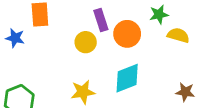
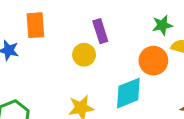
orange circle: (127, 34) -> (153, 61), moved

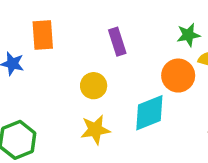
yellow circle: (84, 55) -> (94, 86), moved

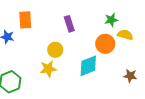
yellow star: (95, 130) -> (48, 69), moved

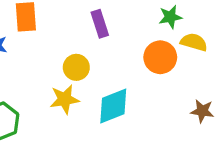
cyan diamond: (88, 66) -> (113, 106), moved

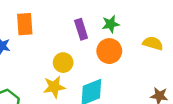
green star: (170, 17) -> (111, 24), moved
orange circle: (160, 57) -> (109, 51), moved

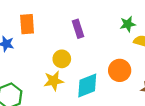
green star: (111, 24) -> (128, 24), moved
orange circle: (109, 51) -> (120, 70), moved

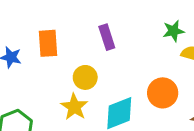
orange rectangle: (27, 24) -> (48, 43), moved
yellow star: (54, 81) -> (74, 107), turned -30

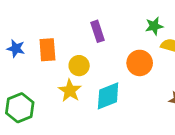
orange rectangle: (48, 43) -> (47, 50), moved
orange circle: (163, 93) -> (140, 63), moved

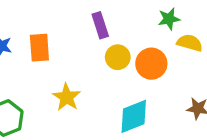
yellow circle: (79, 66) -> (118, 57), moved
cyan diamond: (108, 96) -> (134, 116), moved

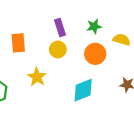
green star: (169, 19) -> (94, 26), moved
yellow circle: (118, 57) -> (58, 49), moved

